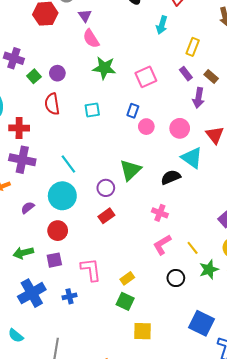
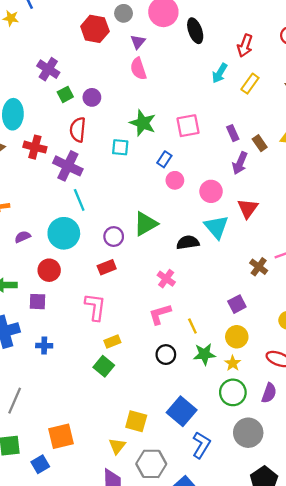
yellow rectangle: (193, 47) -> (250, 84), moved
green star: (104, 68) -> (143, 123), moved
purple cross: (22, 160) -> (68, 166), moved
pink L-shape: (91, 270) -> (95, 307), moved
yellow square: (143, 331) -> (136, 421), moved

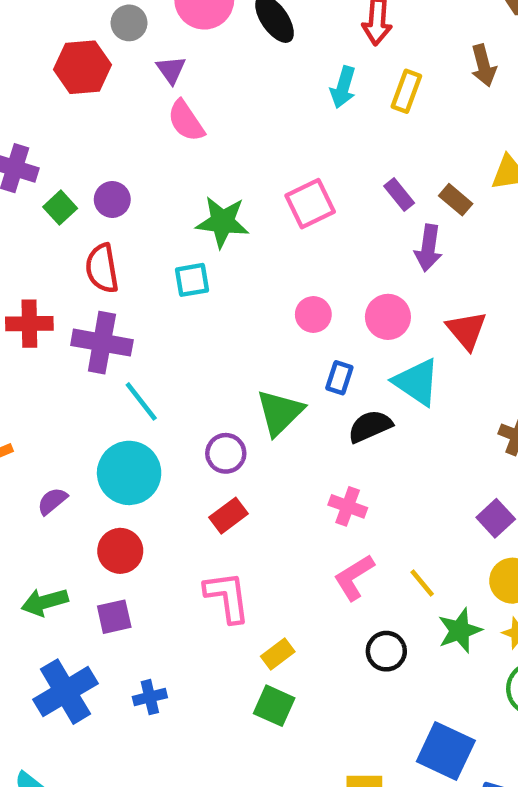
blue rectangle: (164, 159) -> (339, 378), moved

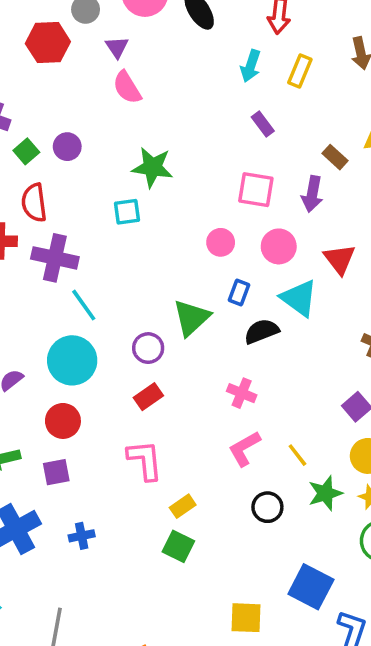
purple rectangle: (399, 195) -> (263, 124), moved
pink square: (310, 204) -> (256, 190), moved, turned 33
red semicircle: (102, 268) -> (34, 203), moved

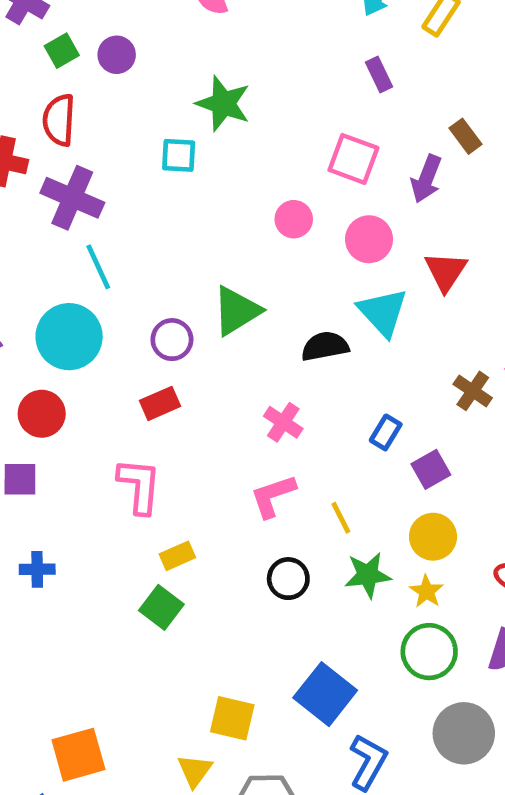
blue rectangle: (239, 292) -> (386, 432), moved

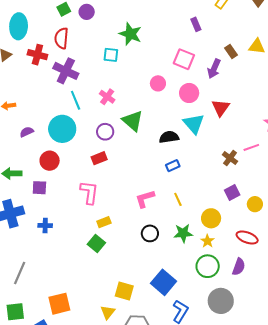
green triangle: (236, 311) -> (133, 121), turned -50
pink cross: (283, 422) -> (107, 97), moved
blue rectangle: (386, 432) -> (173, 166), moved, turned 32
purple square: (431, 469) -> (232, 193), moved
yellow line: (341, 518) -> (178, 199), moved

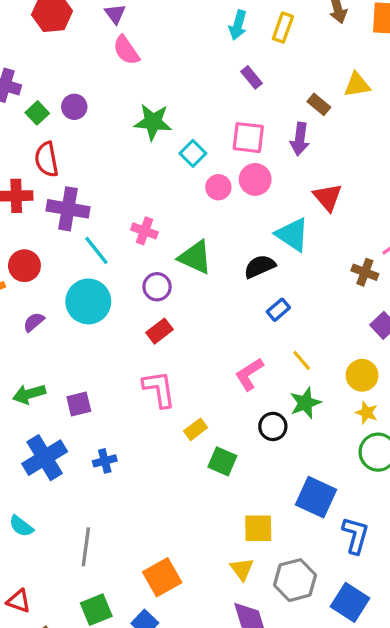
cyan square: (111, 55) -> (193, 153), moved, turned -35
pink circle: (189, 93) -> (255, 179), moved
red circle: (50, 161) -> (24, 266), moved
green star: (183, 233) -> (305, 403), moved
green square: (96, 243) -> (222, 461), moved

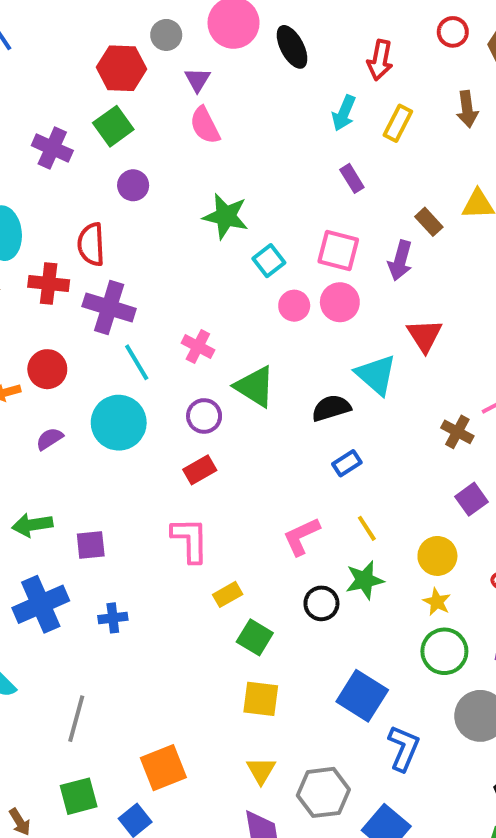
green square: (37, 113) -> (113, 126), moved, size x1.4
yellow square: (258, 528) -> (261, 699), moved

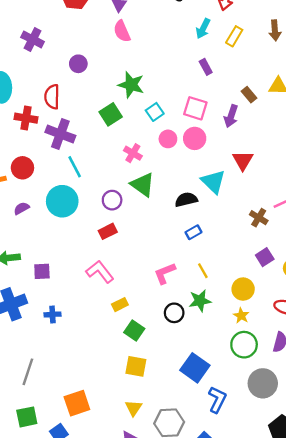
green square: (113, 126) -> (111, 114), moved
pink cross: (198, 346) -> (133, 153), moved
pink L-shape: (190, 540) -> (100, 272), turned -40

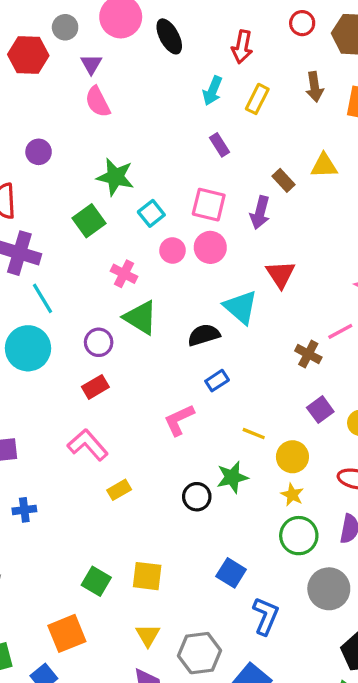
yellow line: (203, 271) -> (254, 434), moved, turned -35
pink L-shape: (165, 273) -> (179, 420), moved
green square: (134, 330) -> (96, 581), moved
blue square: (195, 368) -> (231, 573), size x0.7

